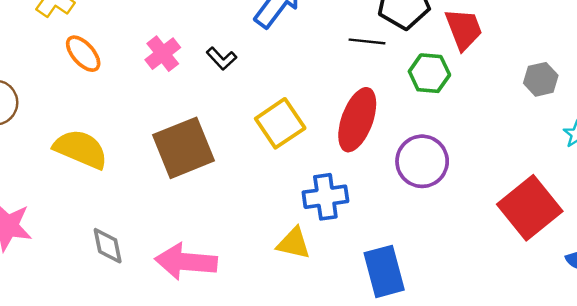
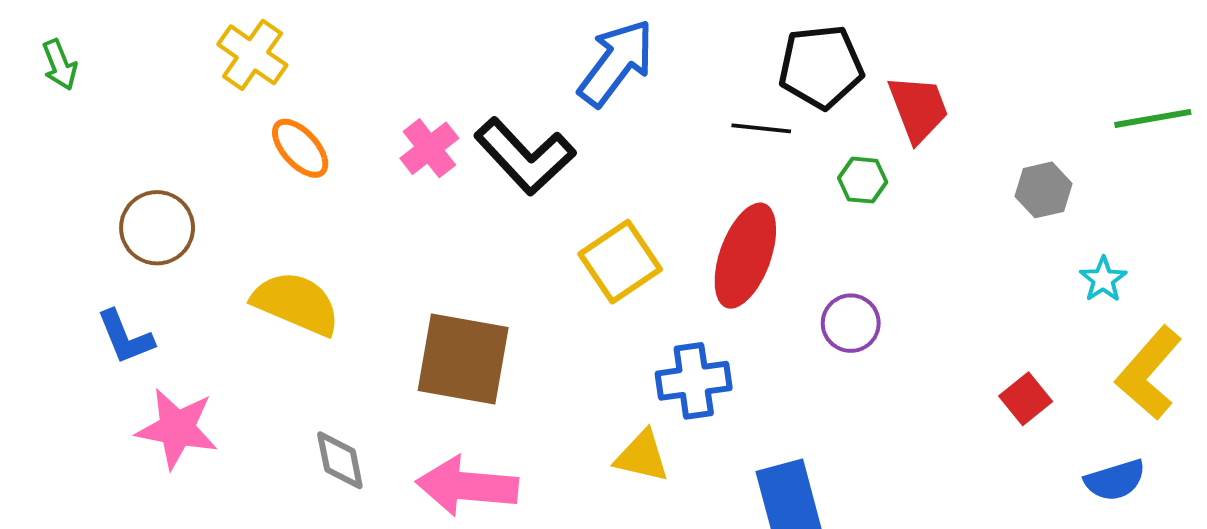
black L-shape: (221, 59) -> (525, 156), size x2.0
green hexagon: (429, 73) -> (863, 180), size x0.7
brown square: (183, 148) -> (463, 359), moved, turned 32
purple circle: (422, 161) -> (851, 323), size x0.7
red square: (530, 208) -> (1026, 399), size x0.5

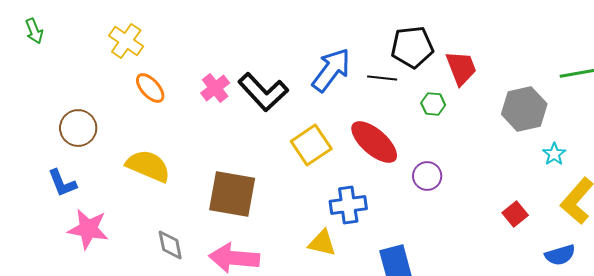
blue arrow: (616, 63) -> (331, 70), moved
green arrow: (60, 65) -> (34, 31), moved
gray hexagon: (1043, 190) -> (524, 109), size x1.6
red ellipse: (745, 256) -> (374, 142), turned -69

